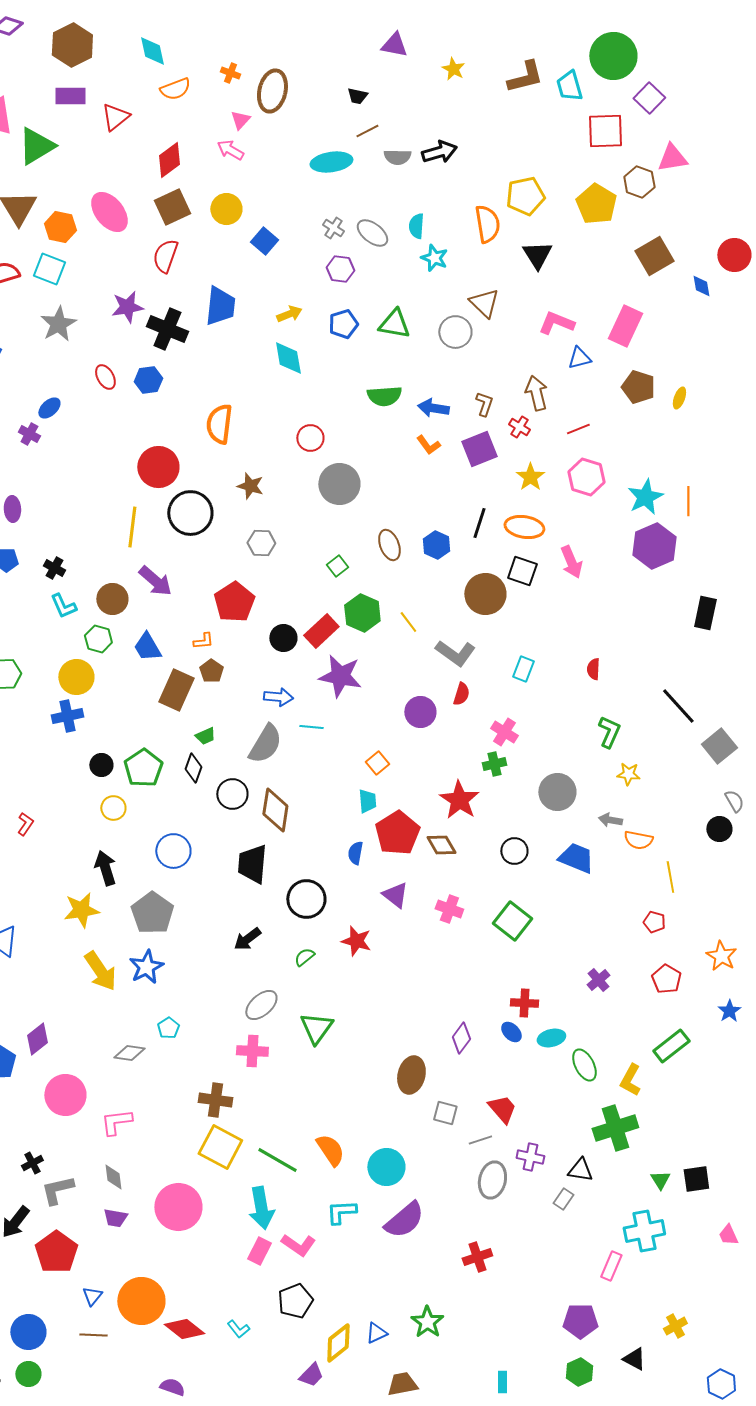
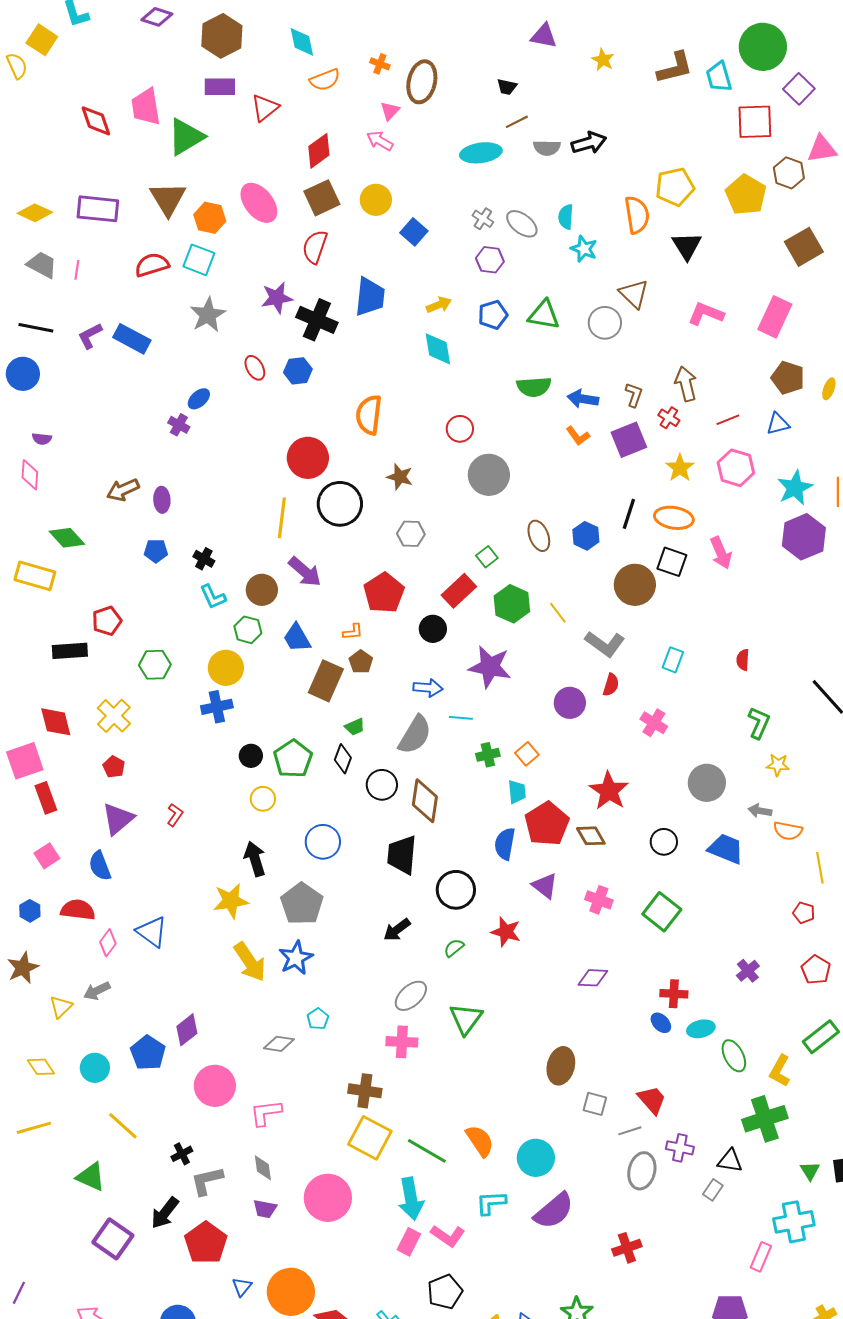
blue triangle: (579, 358) -> (778, 424), moved
red rectangle: (321, 631) -> (459, 591), moved
green cross: (494, 764) -> (488, 755), moved
blue semicircle: (355, 853) -> (505, 844), size x1.4
purple diamond: (461, 1038) -> (593, 978), moved, turned 56

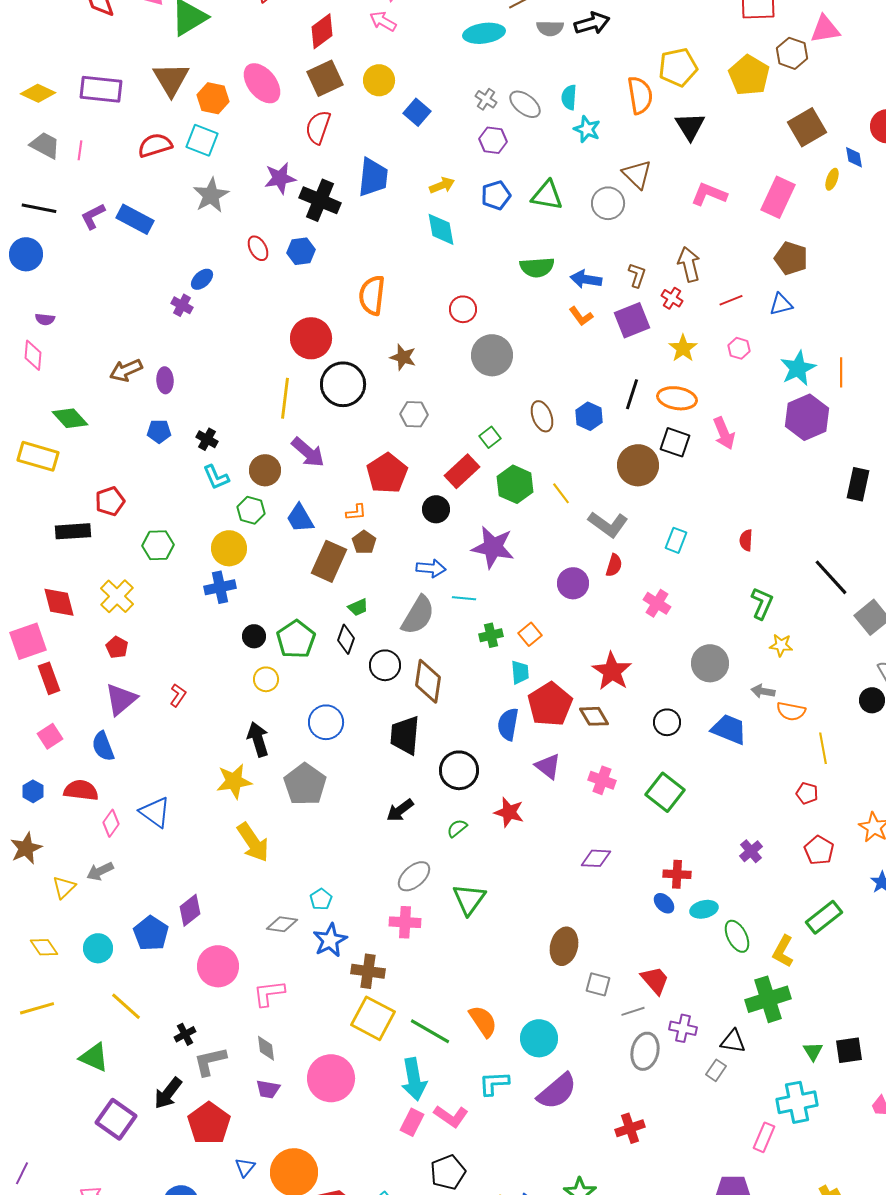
yellow ellipse: (829, 389) -> (832, 179), moved
pink hexagon: (736, 468) -> (739, 348), size x0.6
blue star: (296, 958) -> (330, 940), moved

